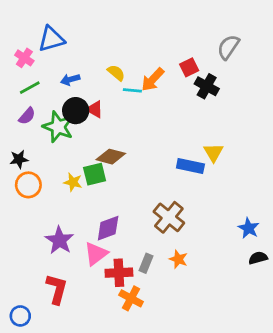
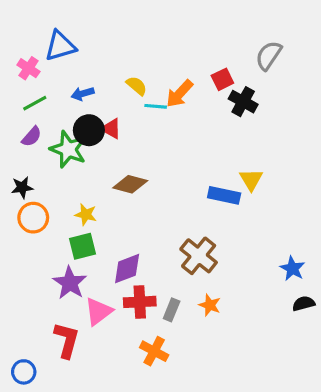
green square: (95, 174) -> (83, 246), moved
pink triangle: (96, 254) -> (98, 311), moved
red cross: (119, 273) -> (140, 302), moved

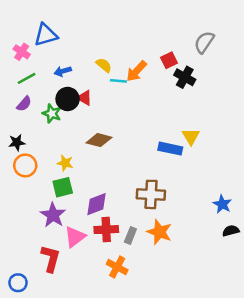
green star: (68, 149) -> (52, 113), size x0.7
brown cross: (199, 256) -> (151, 194), turned -36
orange star: (210, 305) -> (159, 232), size x1.5

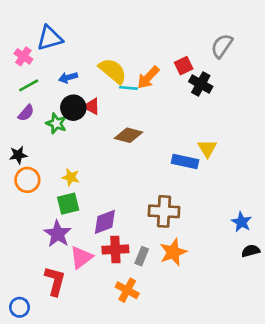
yellow semicircle: (104, 65) -> (113, 71), size x1.6
brown diamond: (99, 140) -> (129, 135), moved
orange star: (159, 232) -> (173, 252), turned 30

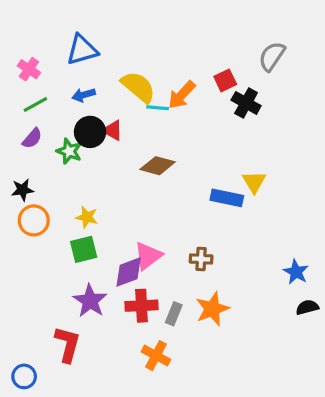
blue triangle: (50, 38) -> (82, 50), moved
brown cross: (164, 211) -> (201, 259), size x0.6
purple star: (58, 234) -> (90, 301), moved
pink triangle: (81, 257) -> (148, 256), moved

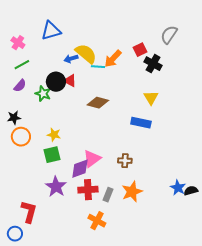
blue arrow: (84, 95) -> (71, 59), moved
yellow triangle: (254, 182) -> (151, 98), moved
blue star: (296, 272) -> (178, 188), moved
red L-shape: (68, 344) -> (29, 212), moved

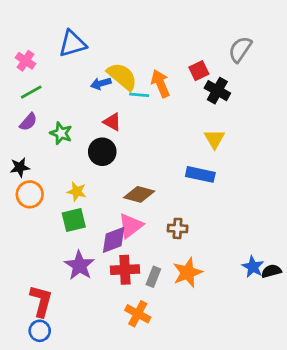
orange arrow: (113, 59) -> (160, 83), turned 114
red triangle: (70, 81) -> (112, 122), moved
black circle: (56, 82) -> (102, 152), moved
brown diamond: (98, 103) -> (139, 194), moved
blue circle: (15, 234) -> (40, 331), moved

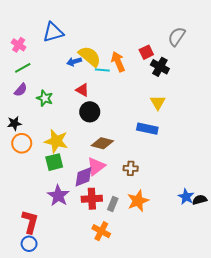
black circle: (102, 152) -> (90, 112), moved
yellow star: (77, 192) -> (56, 141), size x1.6

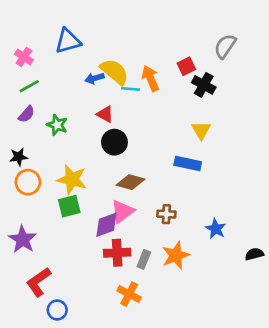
purple star: (58, 196) -> (23, 239), moved
blue star: (186, 197) -> (216, 229), moved
red L-shape: (30, 222) -> (39, 282), turned -140
blue circle: (29, 244) -> (57, 310), moved

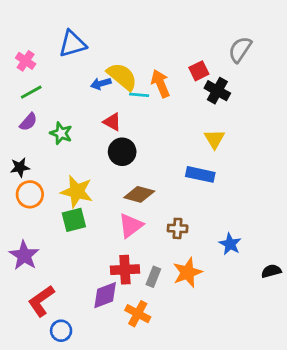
purple diamond: (106, 225) -> (105, 295), moved

